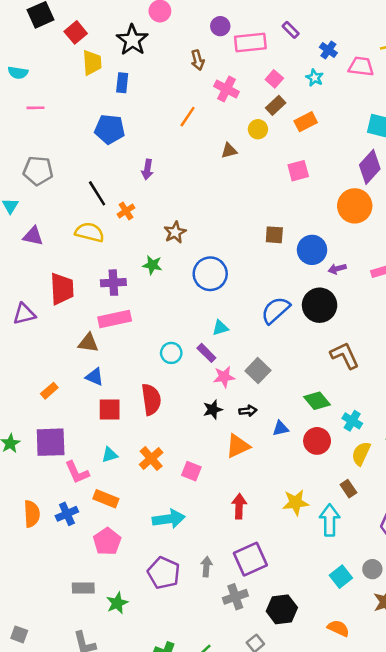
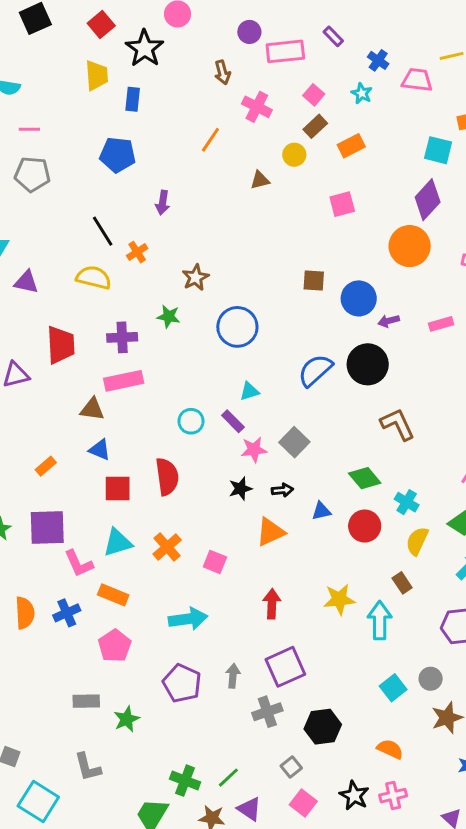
red square: (76, 32) -> (101, 24), moved
gray pentagon: (38, 171) -> (32, 174), moved
cyan triangle: (110, 455) -> (118, 542), size x1.5

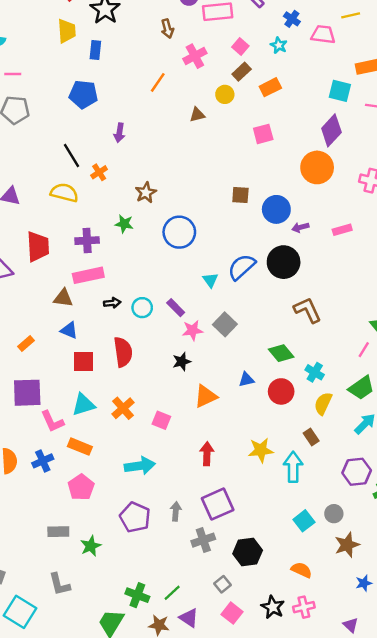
pink cross: (257, 107) -> (195, 56), turned 35
cyan triangle: (249, 391) -> (210, 280), moved, turned -49
black arrow: (282, 490) -> (112, 303), moved

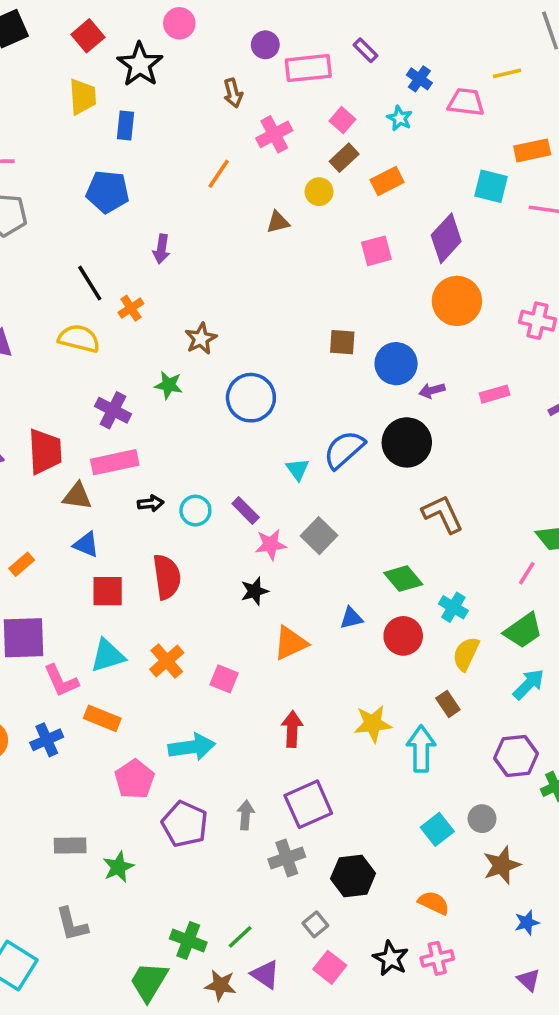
purple diamond: (331, 130) -> (446, 238), moved
purple cross: (87, 241) -> (113, 410), turned 30
red trapezoid: (38, 247) -> (45, 451), moved
pink pentagon: (81, 487) -> (135, 779), moved
purple triangle: (351, 625) -> (529, 980), moved

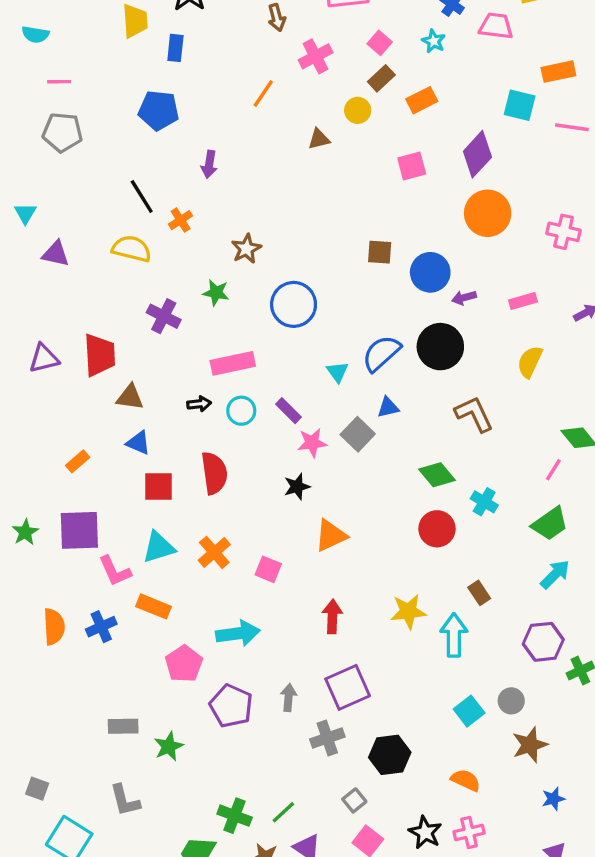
pink rectangle: (115, 462) -> (233, 363), moved
blue triangle: (351, 618) -> (388, 407), moved
yellow semicircle: (466, 654) -> (530, 362), moved

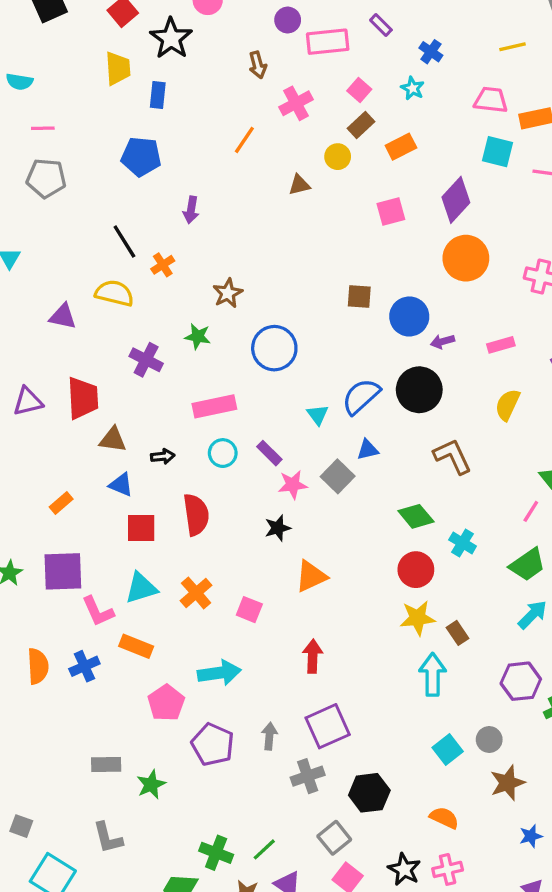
pink trapezoid: (496, 26) -> (491, 100), moved
purple triangle: (56, 254) -> (63, 316), moved
black arrow: (199, 404) -> (163, 456), moved
yellow star: (408, 611) -> (418, 618), moved
gray square: (354, 800) -> (334, 838), size x1.4

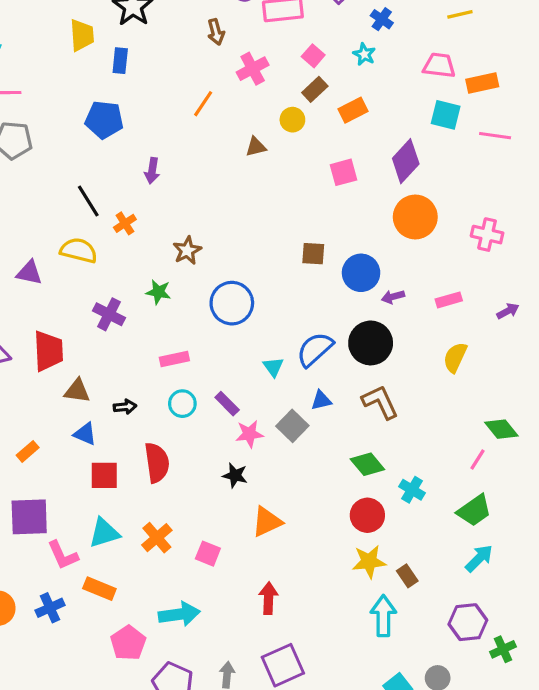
pink rectangle: (214, 406) -> (174, 359), size x0.7
brown L-shape: (453, 456) -> (380, 402), moved
black star: (278, 528) -> (235, 475), turned 30

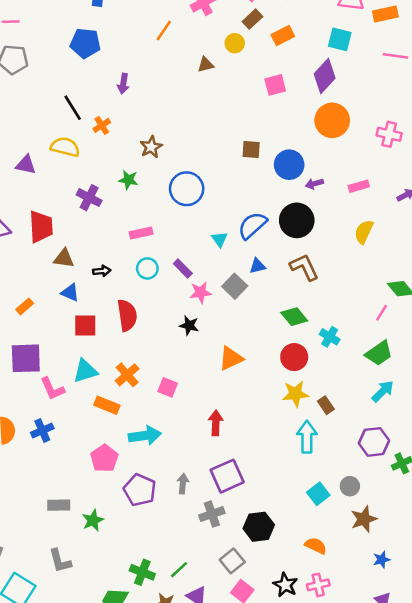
cyan square: (446, 115) -> (340, 39), moved
orange triangle: (267, 522) -> (231, 358), moved
orange rectangle: (99, 589) -> (107, 405), moved

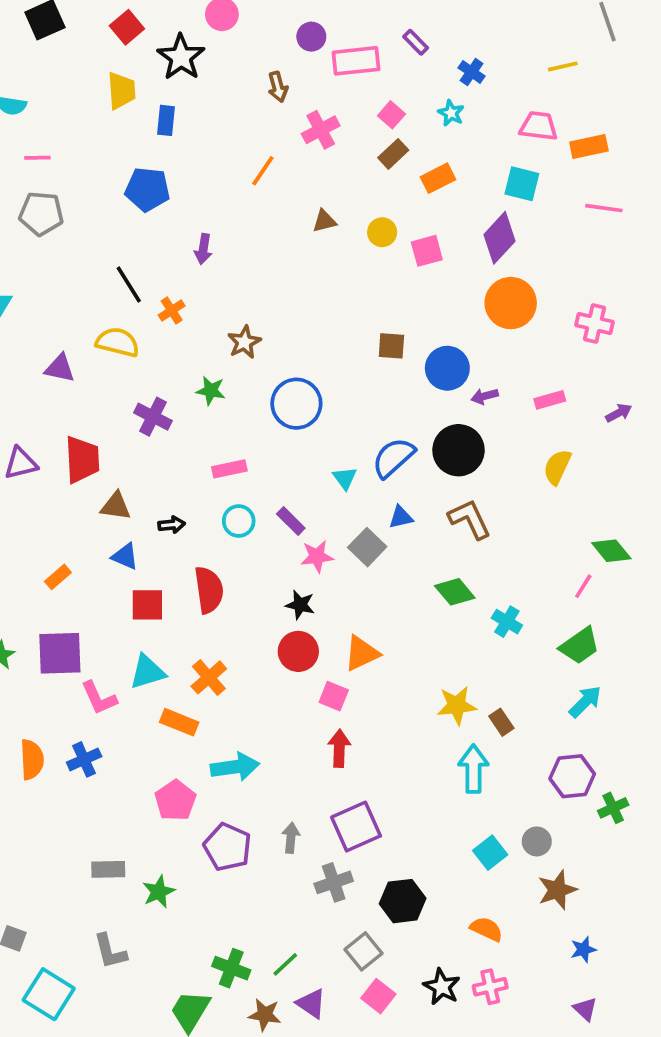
yellow circle: (235, 43) -> (382, 232), moved
red circle: (294, 357) -> (298, 651), moved
pink square: (168, 387) -> (334, 696), moved

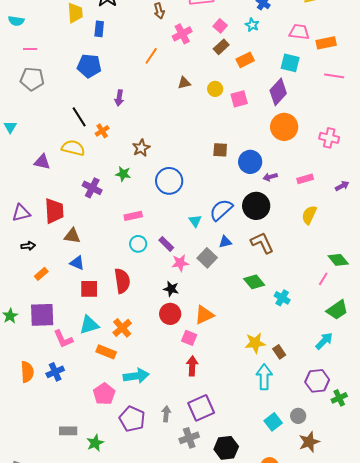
black arrow: (172, 525) -> (28, 246), moved
green trapezoid: (580, 646) -> (337, 310), moved

